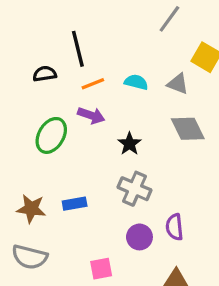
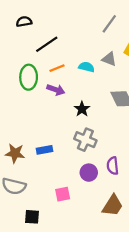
black line: (78, 49) -> (47, 44), turned 70
black semicircle: (45, 74) -> (24, 22), moved
gray triangle: (178, 84) -> (109, 59), moved
green ellipse: (51, 135) -> (29, 77), moved, turned -30

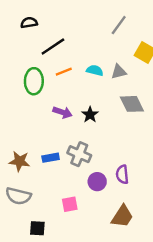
gray triangle: (109, 59) -> (119, 72), moved, turned -35
purple arrow: (56, 90) -> (63, 112), moved
gray cross: (85, 140) -> (79, 154), moved

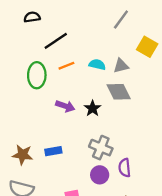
gray diamond: (132, 104) -> (119, 92), moved
gray cross: (79, 154) -> (101, 148), moved

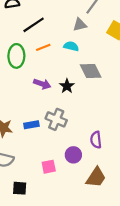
gray triangle: (121, 66) -> (80, 25), moved
gray cross: (101, 148) -> (56, 119), moved
purple circle: (100, 175) -> (73, 155), moved

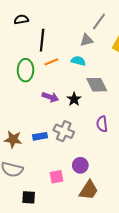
black line: (34, 25) -> (42, 40), turned -50
purple semicircle: (96, 140) -> (102, 124), moved
brown trapezoid: (96, 177) -> (89, 190), moved

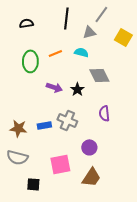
black semicircle: (21, 19) -> (26, 23), moved
black line: (42, 40) -> (66, 18), moved
purple circle: (80, 165) -> (89, 147), moved
pink square: (57, 177) -> (60, 164), size x1.5

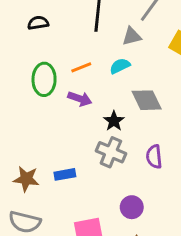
cyan semicircle: (81, 52) -> (120, 66), turned -40
purple arrow: (54, 87) -> (80, 99), moved
gray cross: (67, 120) -> (111, 152), moved

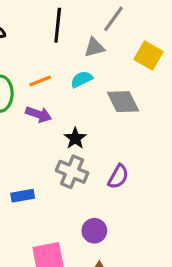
gray diamond: (147, 100) -> (123, 102), moved
purple semicircle: (154, 157) -> (118, 177), turned -145

